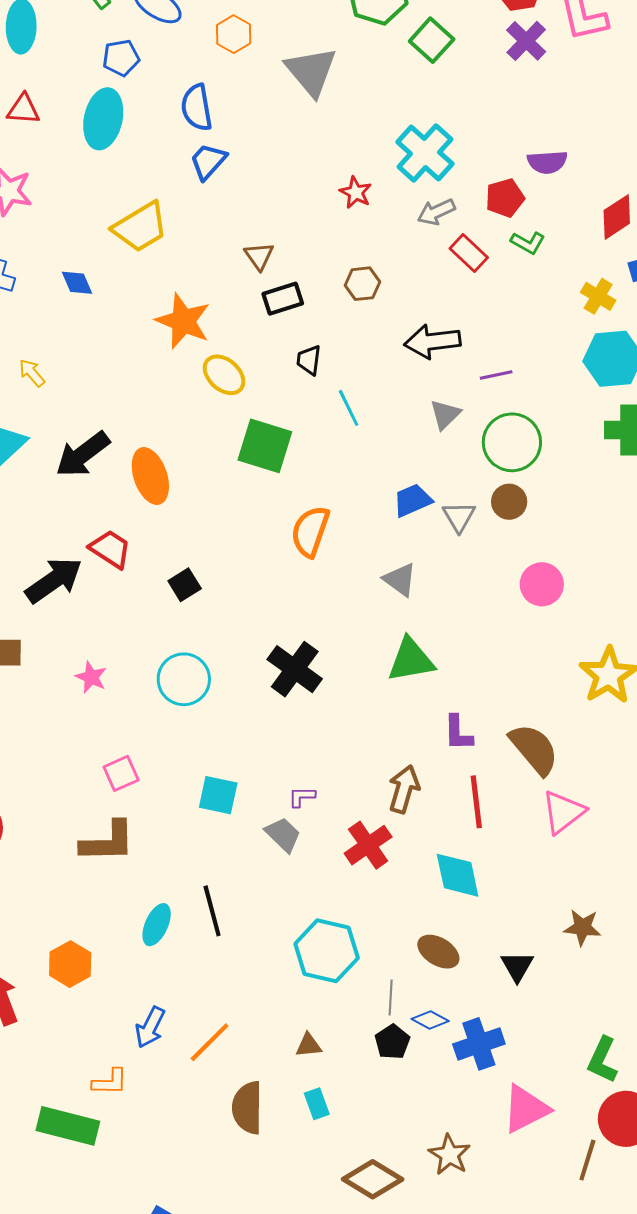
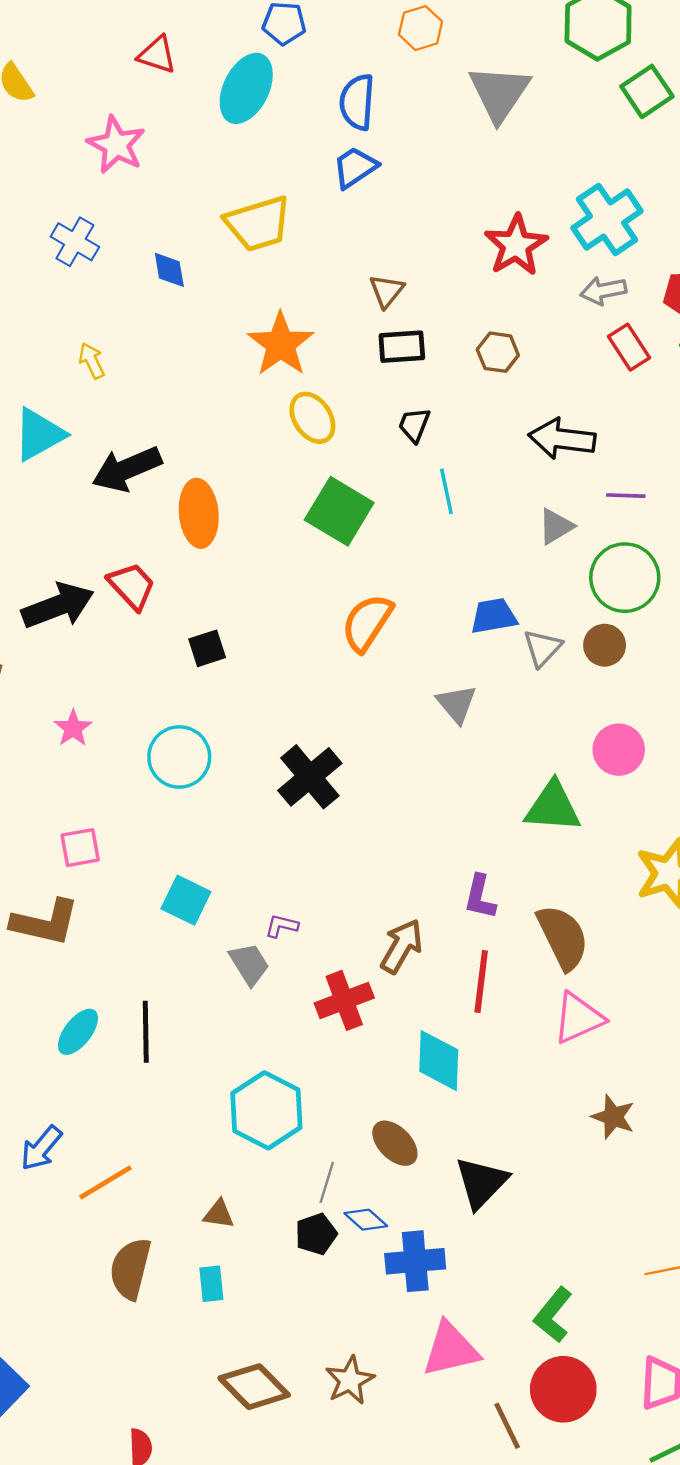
red star: (356, 192) -> (516, 245), size x1.6
green triangle: (411, 660) -> (553, 807), moved
brown star: (582, 927) -> (613, 1117), moved
black triangle: (517, 966) -> (481, 1183), size x1.4
brown line: (587, 1160) -> (507, 1426), turned -57

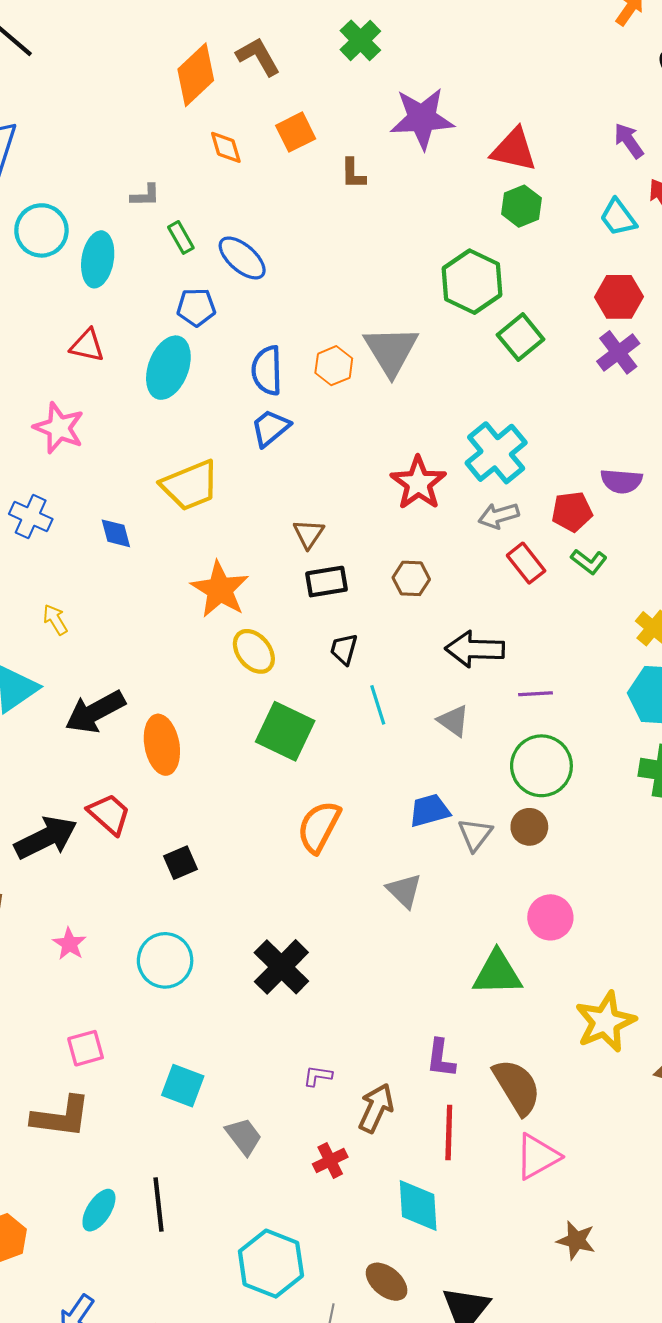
orange hexagon: (421, 28) -> (334, 366), moved
gray triangle: (556, 526) -> (453, 721), moved, turned -48
purple L-shape: (282, 926) -> (318, 1076), moved
red cross: (344, 1000) -> (330, 1161), size x0.7

